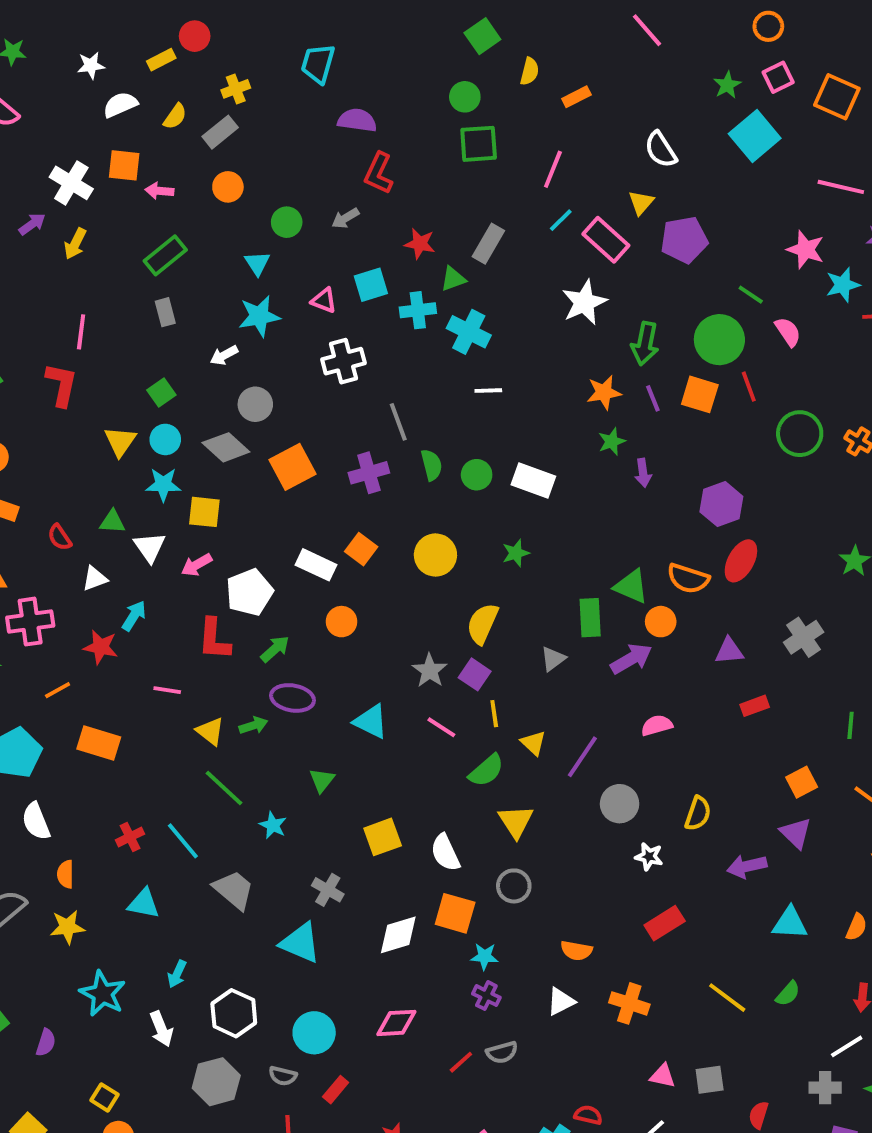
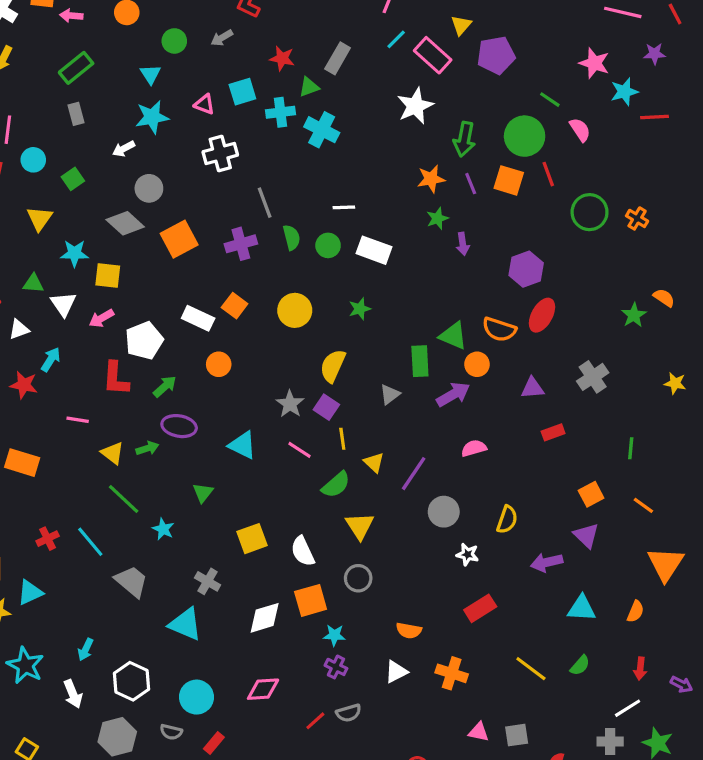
white line: (488, 391) -> (344, 207), moved
cyan circle: (165, 439) -> (33, 160), moved
cyan triangle: (144, 904) -> (30, 592), moved, turned -36
orange square: (455, 913) -> (311, 600), turned -32

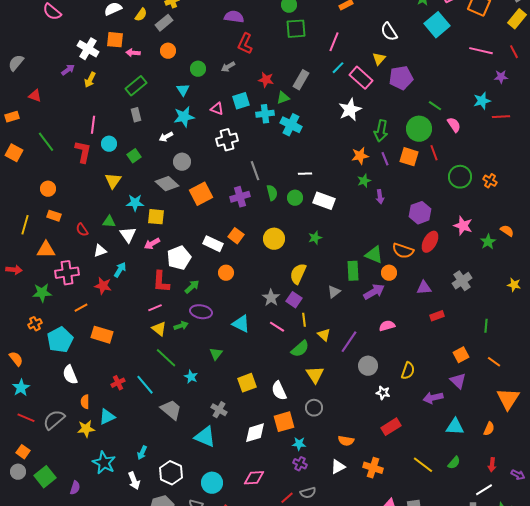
pink star: (594, 63) -> (463, 226), moved
pink line: (78, 420) -> (155, 308), moved, turned -32

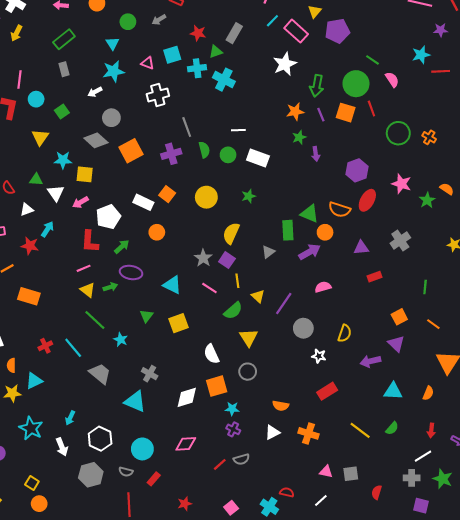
yellow square: (247, 383) -> (178, 323), moved

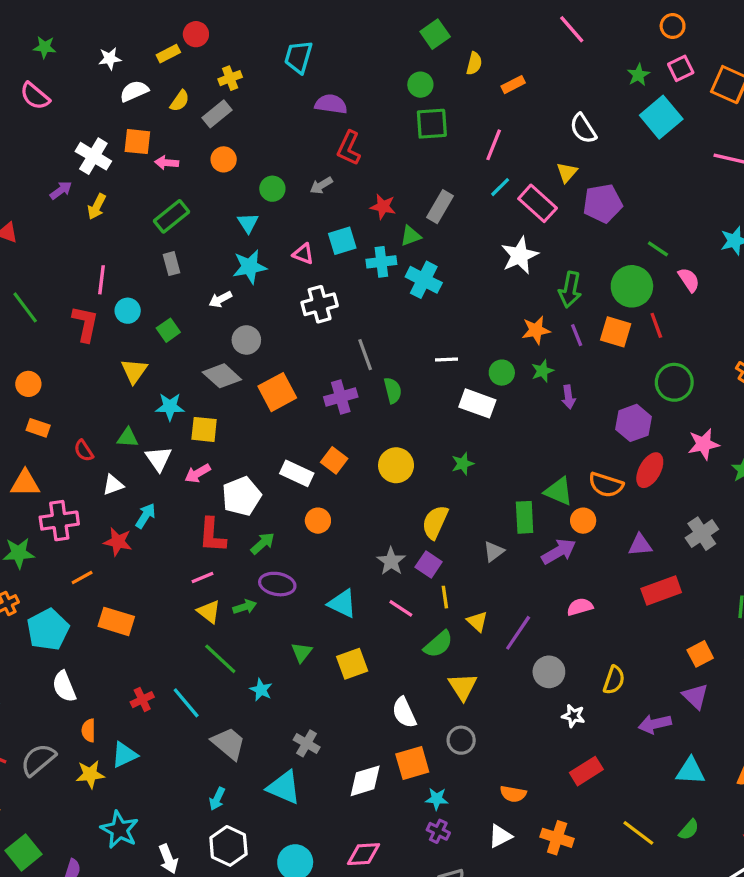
green circle: (398, 133) -> (674, 382), moved
green circle: (228, 155) -> (502, 373), moved
pink star: (401, 184) -> (703, 444), turned -30
red rectangle: (375, 277) -> (661, 591), size x1.6
cyan arrow: (70, 418) -> (217, 799), moved

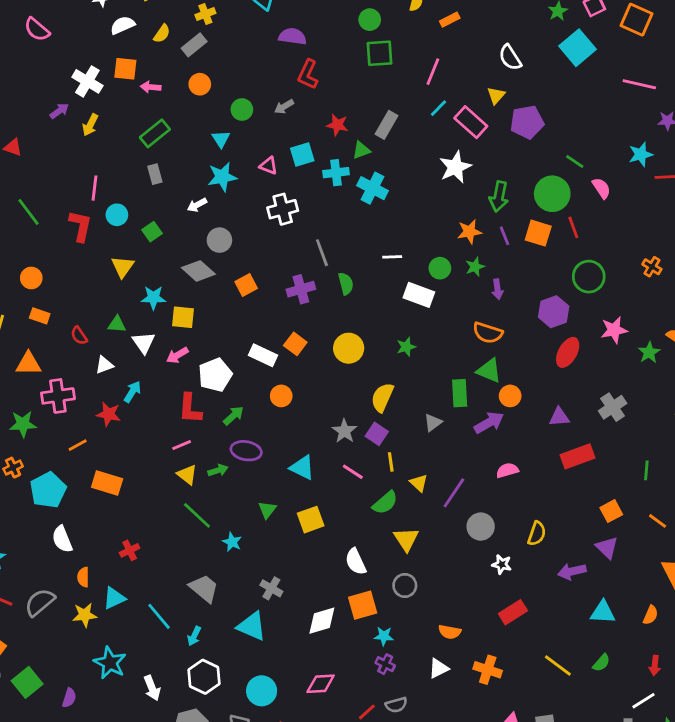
orange square: (277, 392) -> (246, 285), size x0.7
orange semicircle: (606, 485) -> (488, 333), moved
cyan line: (186, 703) -> (159, 616), moved

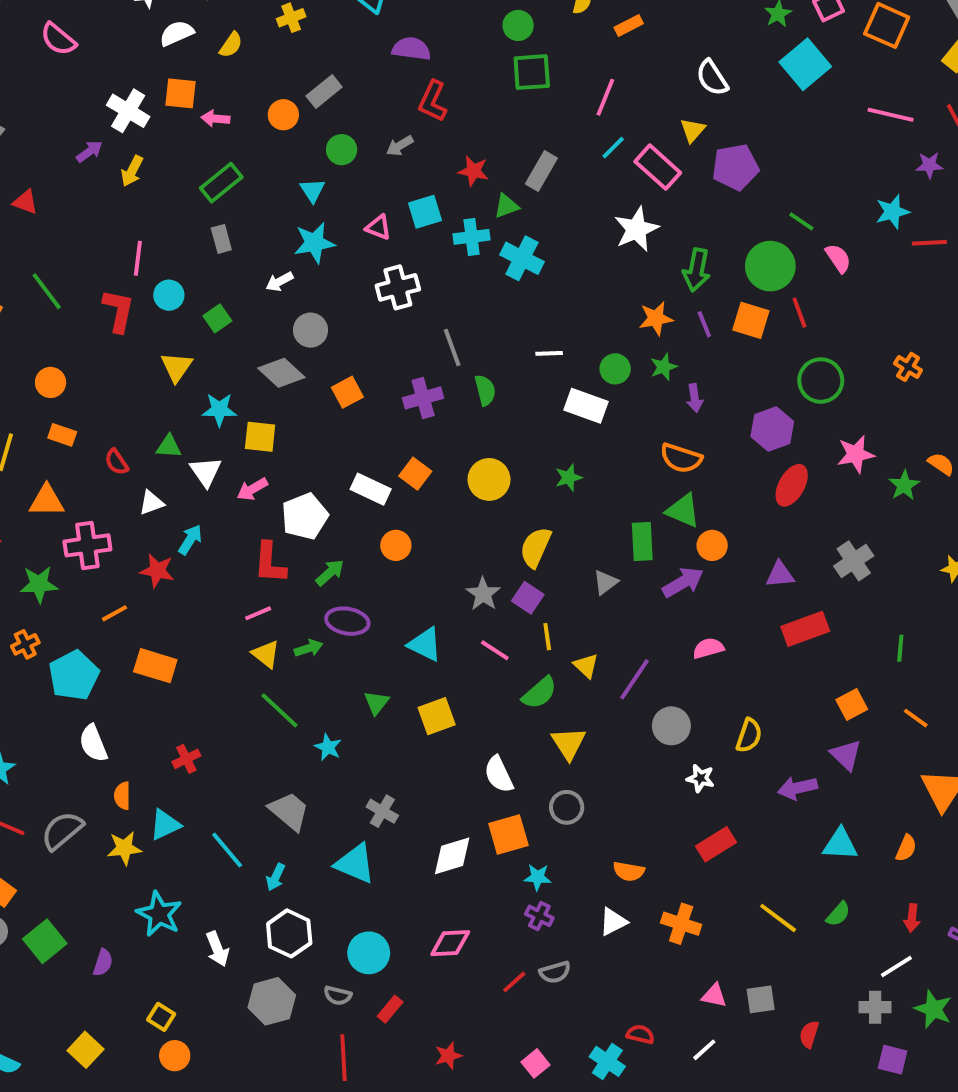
gray rectangle: (194, 45) -> (324, 91), moved

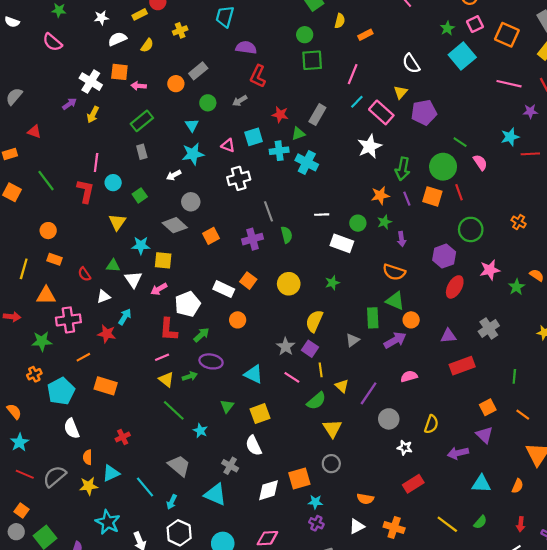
white semicircle: (499, 774) -> (254, 446), moved

